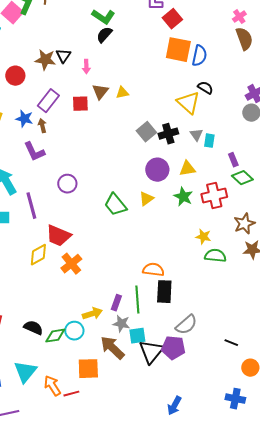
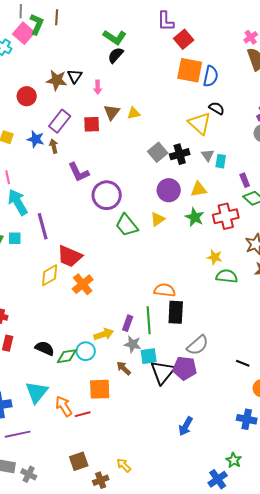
purple L-shape: (34, 152) -> (79, 172), moved
purple circle: (67, 184) -> (107, 195), moved, size x1.5
brown arrow: (112, 348) -> (124, 368), size x0.6

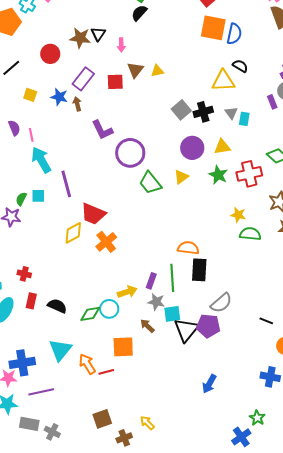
yellow triangle: (200, 123) -> (223, 81), turned -45
purple rectangle: (245, 180) -> (272, 102), moved
black semicircle: (45, 348) -> (57, 306), moved

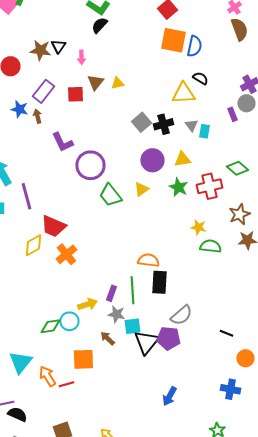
black semicircle: (57, 306) -> (17, 414), moved

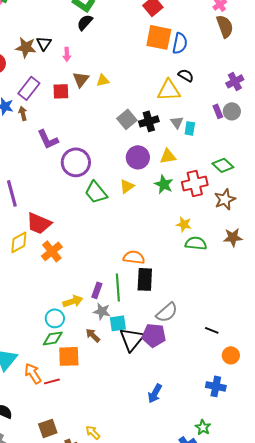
gray circle: (246, 103) -> (232, 111), moved
brown star: (239, 214) -> (225, 199), moved
green diamond: (50, 326) -> (53, 338), moved

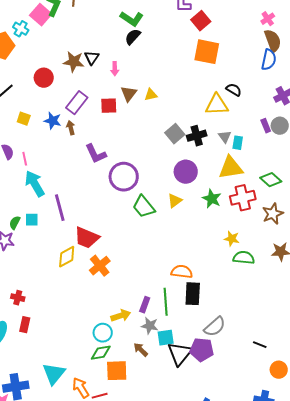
blue semicircle: (180, 43) -> (269, 60), moved
yellow triangle: (168, 156) -> (231, 168), moved, size x1.5

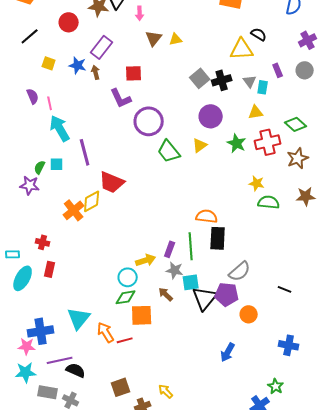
red square: (109, 106) -> (134, 73), moved
purple rectangle: (266, 126) -> (278, 70), moved
yellow triangle: (231, 168) -> (256, 112), size x0.6
orange cross: (100, 266) -> (74, 210), moved
orange circle: (279, 370) -> (249, 314), moved

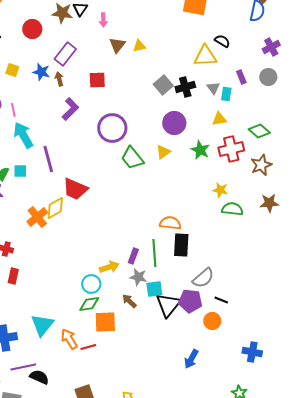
purple L-shape: (121, 98) -> (70, 109), moved, turned -110
black line: (285, 289) -> (221, 300), moved

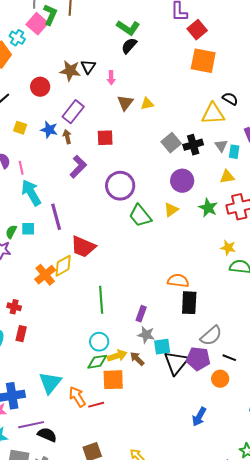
green line: (154, 253) -> (101, 300), moved
yellow arrow: (109, 267) -> (117, 356), moved

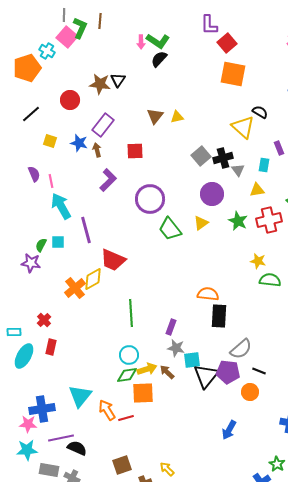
pink arrow: (111, 78) -> (141, 42), moved
yellow triangle: (213, 114) -> (243, 127), turned 45
gray triangle: (221, 146) -> (238, 170), moved
red cross: (14, 307) -> (44, 320), turned 32

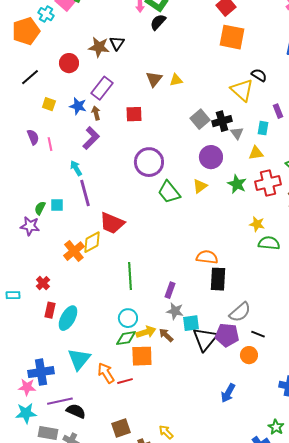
purple L-shape: (108, 180) -> (91, 138), moved
cyan arrow: (61, 206) -> (76, 168), moved, size x0.6
cyan ellipse: (24, 356) -> (68, 318), moved

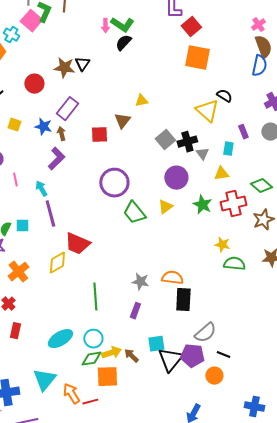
brown triangle: (154, 79) -> (122, 121), moved
pink line: (50, 144) -> (15, 180), moved
orange cross: (74, 251) -> (18, 272), moved
gray star: (175, 311) -> (140, 282), moved
cyan ellipse: (68, 318) -> (60, 339), moved, turned 30

